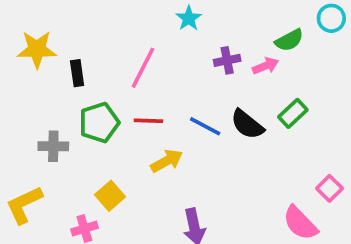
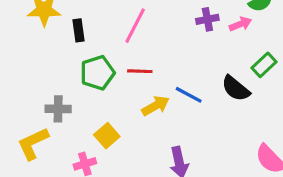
black semicircle: (247, 124) -> (236, 88), moved
blue line: (205, 126) -> (189, 95), moved
gray cross: (53, 146) -> (58, 109), moved

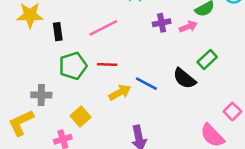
pink line: (135, 26) -> (103, 28), turned 36

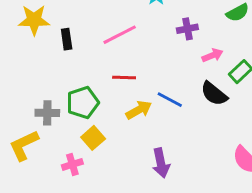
pink arrow: (188, 27) -> (213, 55), moved
green pentagon: (73, 66) -> (83, 103), moved

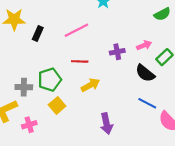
purple cross: (187, 29) -> (117, 52), moved
black rectangle: (67, 39) -> (38, 33), turned 32
blue line: (170, 100) -> (147, 103), moved
pink cross: (72, 164) -> (29, 125), moved

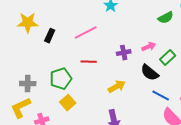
yellow arrow: (90, 85) -> (117, 87), moved
gray cross: (24, 87) -> (28, 84), moved
blue line: (147, 103) -> (161, 96), moved

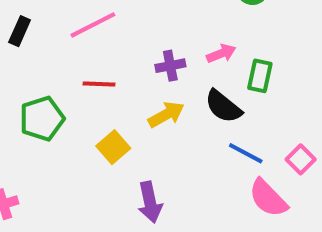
green rectangle: (168, 58) -> (260, 76), turned -35
yellow arrow: (117, 87) -> (166, 115), moved
yellow square: (68, 103) -> (113, 147), moved

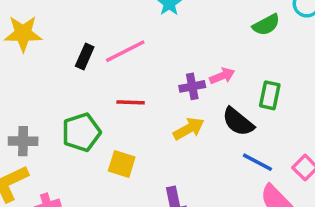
black rectangle: (20, 31) -> (85, 56), moved
pink arrow: (221, 53) -> (222, 76), moved
yellow square: (113, 147) -> (122, 164), moved, turned -32

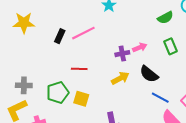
green rectangle: (270, 95) -> (171, 46), moved, turned -35
red line: (131, 102) -> (79, 69), moved
green pentagon: (81, 132) -> (58, 93), moved

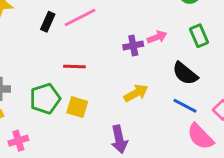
black semicircle: (149, 74) -> (185, 73), moved
yellow arrow: (120, 78) -> (136, 93), moved

